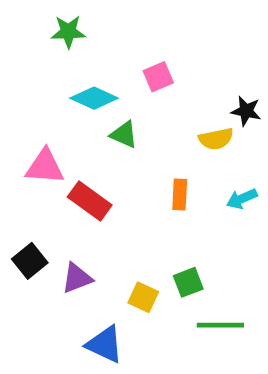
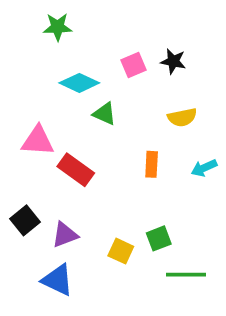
black star: (246, 111) -> (173, 61), moved
blue triangle: (105, 344) -> (58, 280), moved

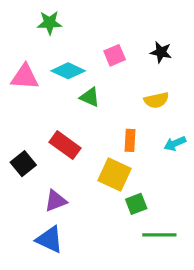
black star: (173, 61) -> (161, 52), moved
pink triangle: (38, 141) -> (25, 77), moved
black square: (25, 220) -> (23, 164), moved
yellow square: (121, 251) -> (115, 174), moved, size x1.5

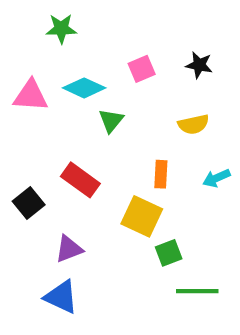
green triangle: (90, 97) -> (111, 121), turned 45

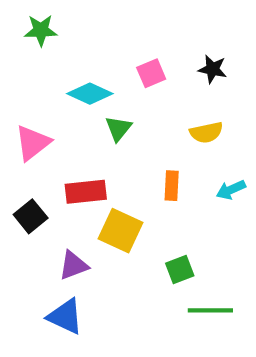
green star: (61, 29) -> (41, 30), moved
pink triangle: (31, 96) -> (33, 143), moved, turned -42
red rectangle: (80, 180) -> (86, 192), turned -42
yellow square: (142, 216) -> (120, 231), moved

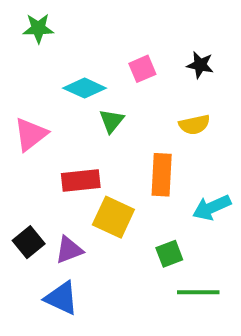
orange rectangle: (172, 186) -> (162, 175), size x1.5
cyan arrow: (231, 190) -> (212, 207), moved, size x1.4
black square: (31, 216) -> (29, 242), moved

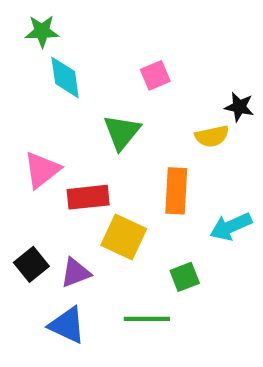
black star: (200, 65) -> (239, 107), moved
cyan diamond: (85, 88) -> (65, 78), moved, turned 57
green triangle: (112, 121) -> (122, 132), size x1.4
pink triangle: (31, 134) -> (42, 170), moved
green line: (198, 292) -> (147, 319), moved

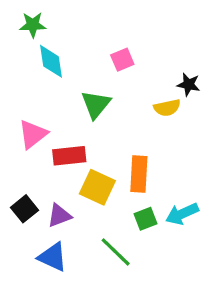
orange rectangle: (176, 191) -> (139, 174), moved
cyan arrow: (231, 227) -> (182, 214), moved
green line: (147, 319) -> (116, 252), turned 44

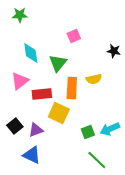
cyan diamond: (51, 61) -> (31, 53), moved
yellow semicircle: (167, 108) -> (94, 79), moved
orange rectangle: (139, 174) -> (72, 88), moved
green line: (116, 252) -> (97, 160), moved

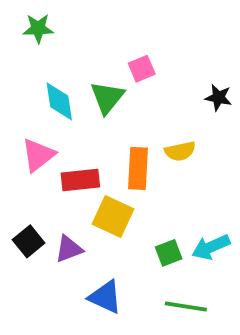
green triangle: (58, 63) -> (107, 97), moved
blue triangle: (32, 155) -> (105, 297), moved
green line: (97, 160) -> (186, 307), turned -35

